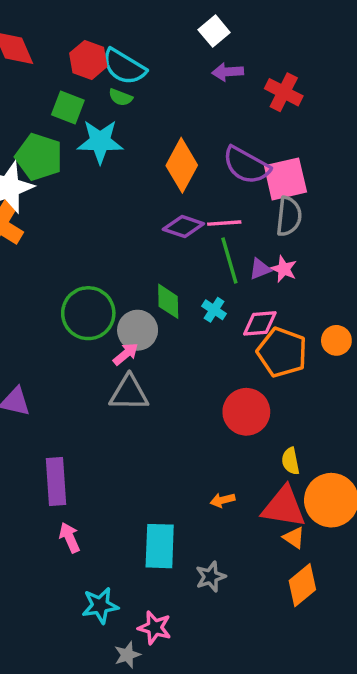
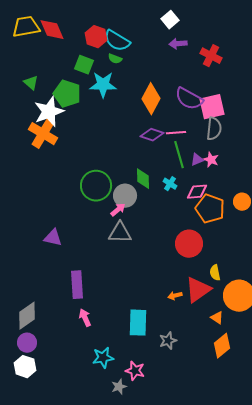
red triangle: (284, 507) -> (198, 290), moved, turned -44

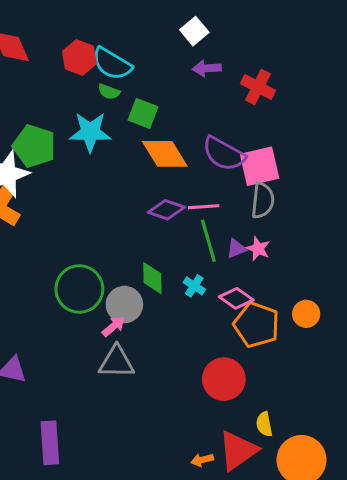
green square: (84, 65) -> (143, 113), moved
orange diamond: (151, 99) -> (165, 154), turned -60
pink diamond: (197, 192) -> (236, 298), turned 40

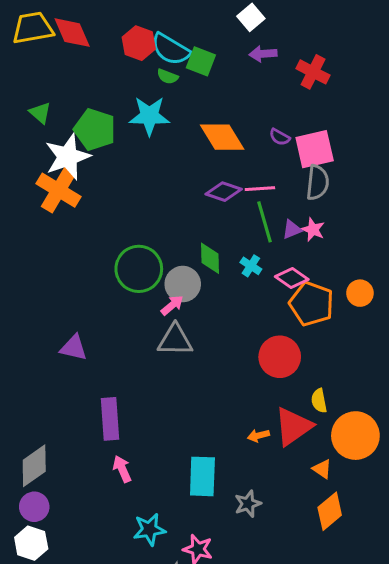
green square: (143, 113) -> (201, 61), moved
purple semicircle: (224, 154) -> (280, 137), size x0.5

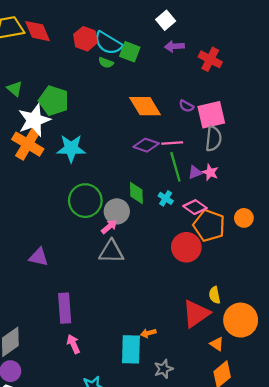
cyan star: (149, 116) -> (71, 148), moved
red circle: (280, 357) -> (186, 247), moved
orange arrow: (258, 436) -> (148, 333), moved

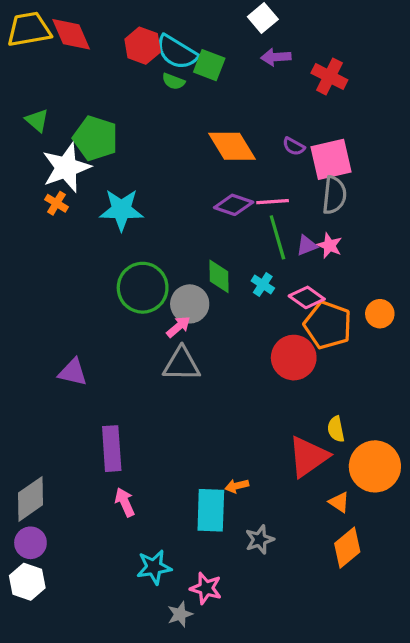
orange cross: (28, 144) -> (56, 203), size x0.5

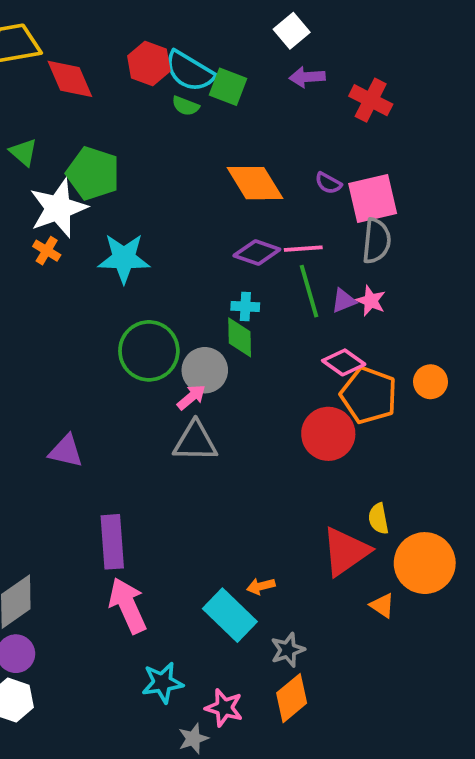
red diamond: (71, 34) -> (70, 79), moved
cyan cross: (263, 284) -> (245, 307), moved, turned -30
pink arrow: (125, 502) -> (128, 605), size x1.6
cyan rectangle: (211, 510) -> (230, 615), turned -48
orange diamond: (347, 548) -> (292, 698), moved

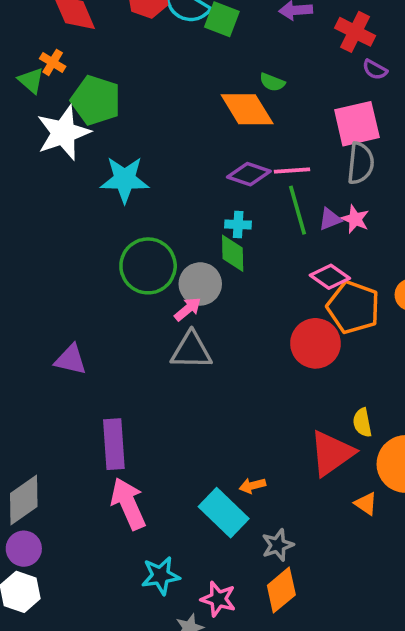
green semicircle: (186, 106) -> (272, 82), moved
purple semicircle: (328, 183) -> (375, 70), moved
orange cross: (47, 251) -> (53, 62), moved

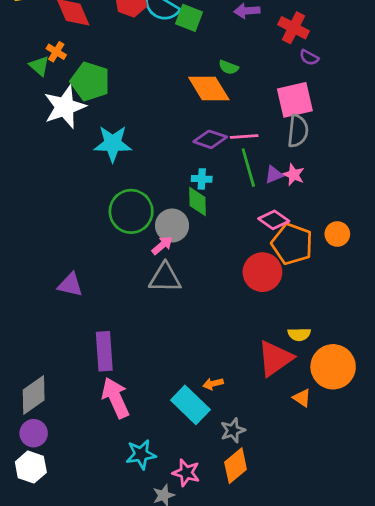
yellow semicircle: (362, 423) -> (299, 334), turned -80

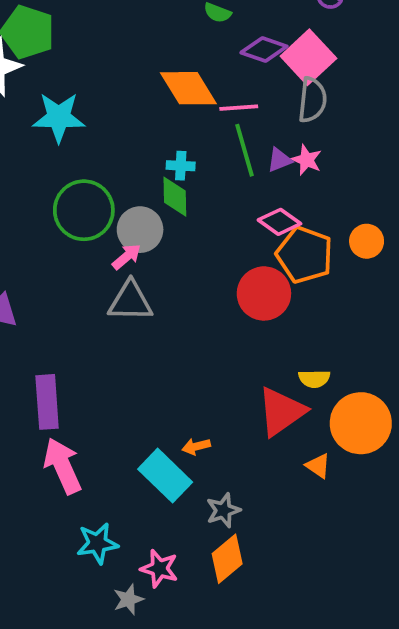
orange diamond: (209, 89) -> (188, 88), moved
pink square: (295, 100) -> (308, 57), turned -30
purple diamond: (210, 139) -> (264, 50), moved

